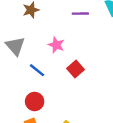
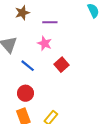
purple line: (80, 14) -> (50, 22), moved

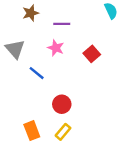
red square: (62, 65) -> (92, 54), moved
red circle: (26, 93) -> (62, 104), moved

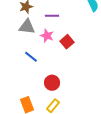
gray triangle: (15, 49) -> (27, 27), moved, turned -42
red square: (92, 54) -> (67, 42), moved

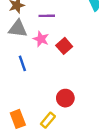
blue line: (31, 57) -> (22, 63), turned 32
red circle: (52, 83) -> (65, 98), moved

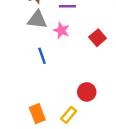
red square: (64, 46) -> (98, 38), moved

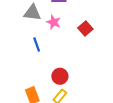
red circle: (87, 92) -> (60, 76), moved

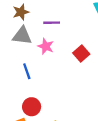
red circle: (60, 76) -> (32, 107), moved

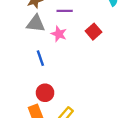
red square: (81, 53) -> (93, 32), moved

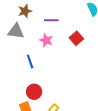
gray triangle: (36, 24) -> (16, 31), moved

